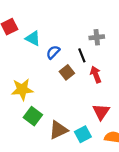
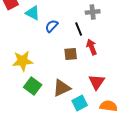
brown square: (67, 72) -> (71, 54), moved, turned 32
brown triangle: (58, 130) -> (62, 88), moved

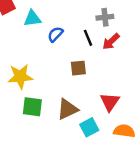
cyan triangle: (33, 13) -> (32, 18), turned -35
red arrow: (92, 47) -> (111, 41), moved, turned -112
green square: (33, 86) -> (32, 107), turned -30

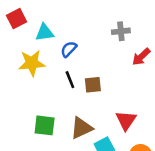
black line: (88, 38) -> (70, 80), moved
red arrow: (111, 41) -> (141, 57), moved
yellow star: (20, 77) -> (32, 63), moved

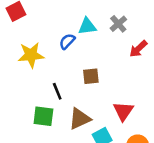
gray cross: (121, 31) -> (118, 24), turned -35
cyan triangle: (45, 33) -> (87, 26), moved
black line: (70, 80) -> (57, 91), moved

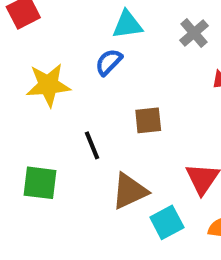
cyan triangle: (87, 26) -> (127, 25), moved
green square: (43, 116) -> (40, 183), moved

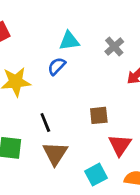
brown square: (148, 120) -> (99, 115), moved
brown triangle: (129, 191) -> (55, 153), moved, turned -32

